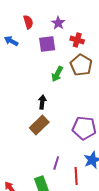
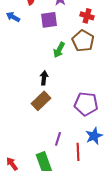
red cross: (77, 40) -> (87, 16), moved

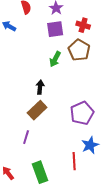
purple square: (49, 20) -> (55, 29), moved
purple pentagon: (86, 104) -> (82, 113), turned -30
purple line: (58, 139) -> (26, 137), moved

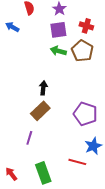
green arrow: (55, 59) -> (58, 51), moved, turned 77
purple pentagon: (82, 113) -> (85, 114), turned -30
red line: (74, 161) -> (77, 162), turned -72

